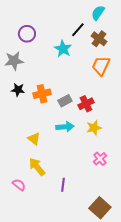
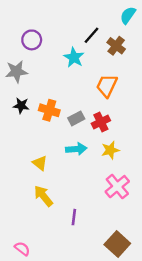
cyan semicircle: (98, 13) -> (128, 15), moved
orange trapezoid: (101, 66) -> (107, 86), moved
orange cross: (42, 94) -> (49, 110), turned 30
pink cross: (100, 159) -> (117, 187), size x1.5
pink semicircle: (19, 185) -> (22, 249), moved

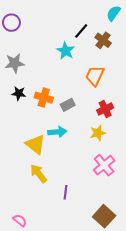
purple circle: (32, 40) -> (11, 23), moved
red cross: (101, 122) -> (105, 109), moved
cyan arrow: (76, 149) -> (57, 132), moved
yellow triangle: (40, 163) -> (35, 144), size x1.5

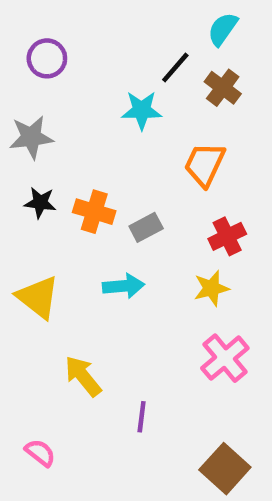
cyan semicircle: (113, 13) -> (223, 29), moved
purple circle: (11, 23) -> (47, 58), moved
cyan star: (66, 51) -> (142, 110), turned -30
yellow triangle: (35, 144) -> (38, 297), moved
pink semicircle: (20, 220) -> (40, 453), moved

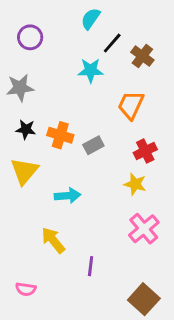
cyan semicircle: (223, 29) -> (91, 19), moved
cyan arrow: (124, 286) -> (68, 196), moved
yellow star: (211, 288) -> (135, 184), turned 30
yellow triangle: (38, 297) -> (24, 171), moved, turned 32
pink semicircle: (40, 453) -> (26, 289), turned 150

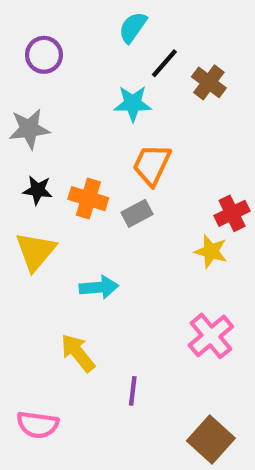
orange trapezoid: (131, 105) -> (152, 165), moved
red cross: (145, 151) -> (232, 213), moved
yellow star: (135, 184) -> (211, 251), moved
pink semicircle: (26, 289) -> (38, 425), size x1.4

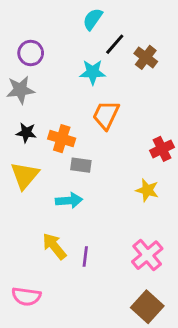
purple circle: (44, 55) -> (31, 53), moved
gray rectangle: (137, 213) -> (81, 165), moved, turned 36
yellow star: (211, 251) -> (147, 190), moved
pink cross: (211, 336) -> (147, 255), moved
purple line: (133, 391) -> (85, 257), moved

